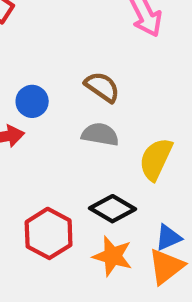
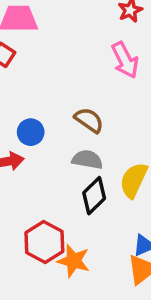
black diamond: (113, 209) -> (94, 196), moved, turned -75
orange star: (113, 256) -> (74, 261), moved

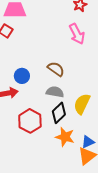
red hexagon: (44, 242) -> (30, 121), moved
orange star: (74, 261) -> (65, 137), moved

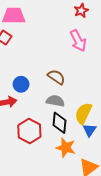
black diamond: (59, 113) -> (59, 123), turned -40
blue triangle: (88, 142) -> (90, 130), moved, turned -32

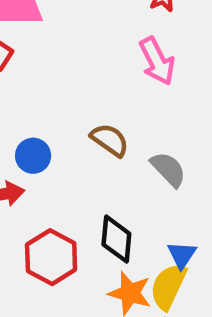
gray semicircle: (55, 101) -> (168, 169), moved, turned 36
yellow semicircle: (83, 113) -> (168, 286), moved

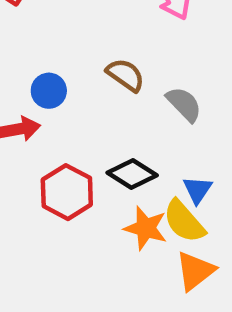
black diamond: (116, 239) -> (132, 174), turned -63
yellow semicircle: (168, 286) -> (184, 221), turned -66

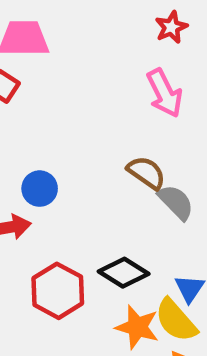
brown semicircle: (125, 75) -> (146, 173), moved

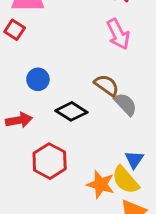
blue circle: (40, 189) -> (38, 79), moved
black diamond: (124, 273) -> (71, 111), moved

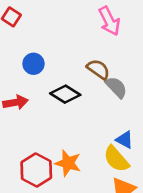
blue triangle: (134, 160) -> (125, 140), turned -36
red hexagon: (50, 161) -> (36, 170), moved
orange star: (101, 184) -> (68, 163), moved

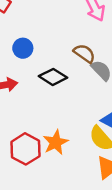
orange star: (68, 163) -> (56, 142), turned 30

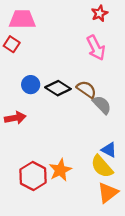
black diamond: (53, 77) -> (58, 88), moved

